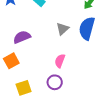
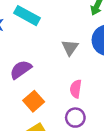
orange square: (11, 61) -> (34, 101), moved

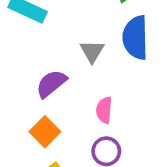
purple semicircle: (21, 70) -> (51, 84), moved

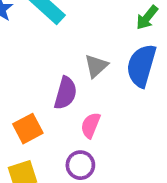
purple semicircle: (51, 84) -> (65, 93), moved, turned 128

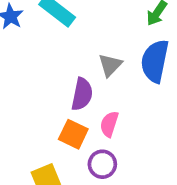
orange square: (28, 129) -> (73, 134), moved, turned -32

